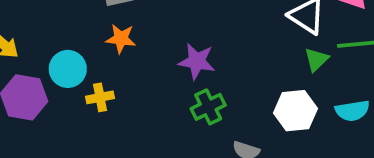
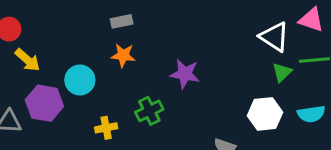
yellow cross: (100, 97) -> (106, 128), moved
green cross: (208, 107) -> (149, 111), moved

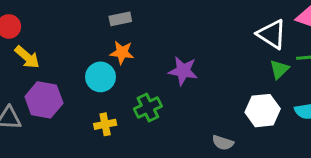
cyan circle: (80, 80) -> (100, 77), moved

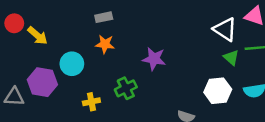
yellow arrow: (27, 57) -> (38, 36), moved
green triangle: (279, 69) -> (231, 58), turned -35
cyan circle: (100, 77) -> (72, 64), moved

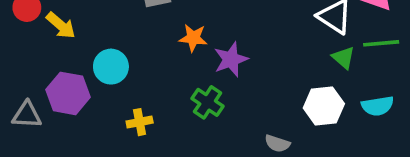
orange star: (105, 44) -> (193, 38), moved
purple star: (154, 59) -> (231, 59), turned -30
green cross: (126, 88) -> (208, 102), moved, turned -30

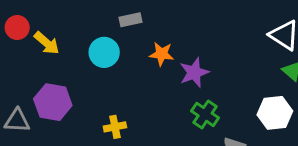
cyan circle: (111, 67) -> (104, 52), moved
green cross: (208, 102) -> (205, 114), moved

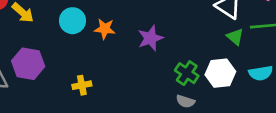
orange star: (162, 54) -> (105, 29), moved
green cross: (205, 114) -> (187, 73), moved

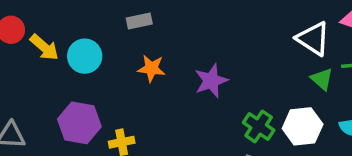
cyan circle: (72, 21) -> (85, 56), moved
purple hexagon: (28, 64) -> (79, 123), moved

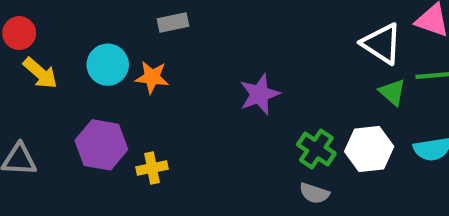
yellow arrow: (44, 47) -> (40, 73), moved
orange star: (151, 68) -> (152, 77), moved

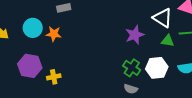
green triangle: (392, 92) -> (168, 41), turned -32
purple star: (259, 94) -> (135, 35), moved

